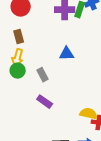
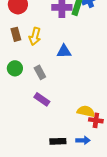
yellow arrow: (18, 58) -> (35, 36), moved

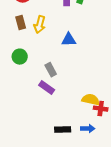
gray rectangle: (40, 72) -> (51, 70), moved

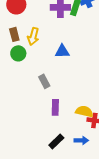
green circle: (20, 57) -> (18, 53), moved
purple rectangle: (47, 88) -> (55, 107), moved, turned 56
black rectangle: (63, 130) -> (56, 141), turned -42

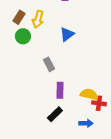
brown rectangle: (14, 34) -> (19, 17), turned 48
blue triangle: (62, 51) -> (67, 34), turned -35
black rectangle: (56, 141) -> (55, 114), moved

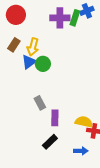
blue triangle: (67, 34) -> (29, 62), moved
green circle: (23, 36) -> (43, 64), moved
gray rectangle: (49, 64) -> (40, 103), moved

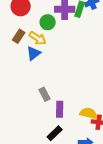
yellow arrow: (33, 47) -> (38, 38), turned -72
green circle: (43, 64) -> (48, 22), moved

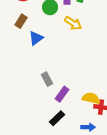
yellow arrow: (38, 38) -> (73, 23), moved
purple rectangle: (60, 109) -> (62, 94), turned 35

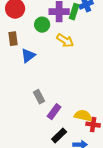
brown rectangle: (21, 21) -> (13, 39), turned -40
black rectangle: (57, 118) -> (59, 136), moved

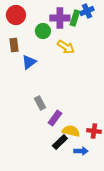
yellow semicircle: (83, 116) -> (71, 131), moved

